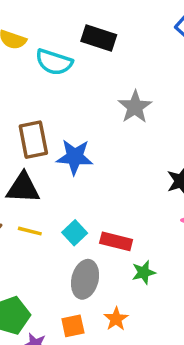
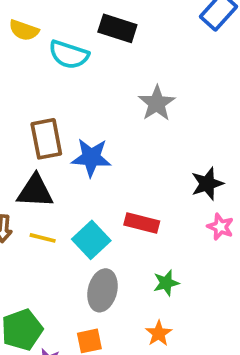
cyan square: (75, 233) -> (91, 240), size x1.4
red rectangle: (116, 241) -> (142, 223), moved
orange star: (116, 319) -> (159, 333), moved

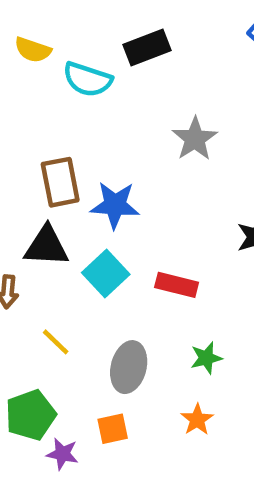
black rectangle: (117, 28) -> (147, 48), turned -39
yellow line: (43, 238) -> (56, 342), moved, turned 30
cyan square: (91, 240) -> (106, 274), moved

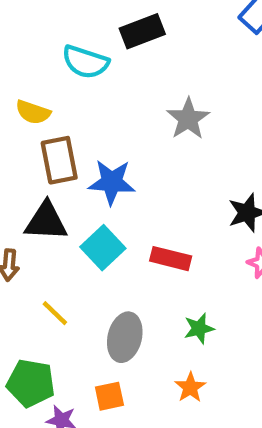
yellow semicircle: (33, 50) -> (33, 112), moved
green pentagon: (30, 415) -> (31, 383), turned 30

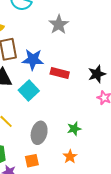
gray star: (188, 119) -> (59, 25), moved
red rectangle: (171, 259) -> (60, 73), moved

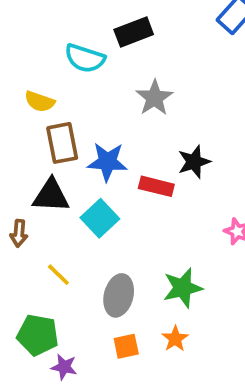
black star: (97, 74) -> (194, 162), moved
green star: (74, 129) -> (183, 288), size x1.5
orange square: (32, 161) -> (126, 346), moved

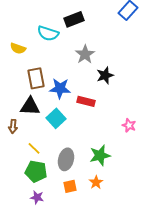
yellow semicircle: (40, 102) -> (18, 48), moved
black star: (194, 162) -> (105, 75), moved
green pentagon: (38, 335) -> (36, 171), moved

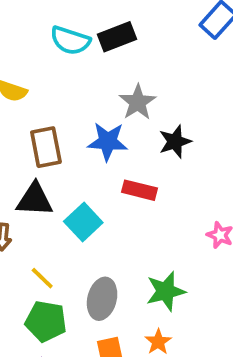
cyan semicircle: (48, 33) -> (70, 40), moved
blue star: (60, 88) -> (108, 142), moved

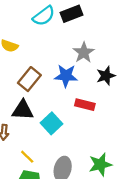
cyan semicircle: (70, 40) -> (44, 16), turned -55
brown rectangle: (46, 147) -> (29, 79), turned 50

